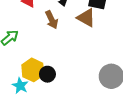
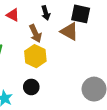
yellow hexagon: (33, 70) -> (35, 56), moved

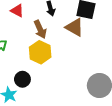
black circle: (31, 87) -> (22, 79), moved

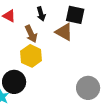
black circle: (22, 79) -> (14, 82), size x1.5

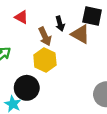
black arrow: (41, 14) -> (60, 24), moved

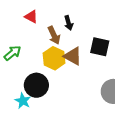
black square: (92, 16) -> (100, 47), moved
brown triangle: (80, 34) -> (73, 56), moved

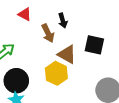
yellow hexagon: (54, 58) -> (56, 73), moved
black circle: (36, 85) -> (16, 81), moved

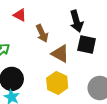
black arrow: (63, 21) -> (76, 21), moved, size x1.5
yellow hexagon: (56, 73) -> (57, 83), moved

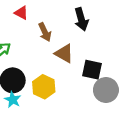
black square: (87, 44) -> (92, 70), moved
yellow hexagon: (57, 83) -> (44, 87), moved

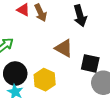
brown arrow: (45, 32) -> (41, 13), moved

